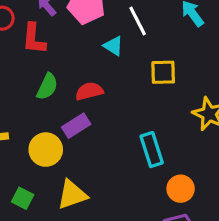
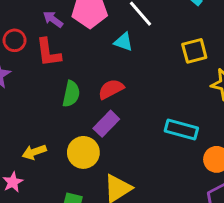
yellow square: (163, 72) -> (194, 51), moved
cyan rectangle: (152, 150) -> (181, 129), turned -44

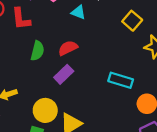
yellow square: (194, 51) -> (132, 21), turned -36
yellow circle: (83, 152) -> (45, 110), moved

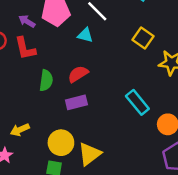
purple rectangle: (64, 74) -> (76, 102), turned 36
cyan rectangle: (121, 80) -> (137, 102), turned 40

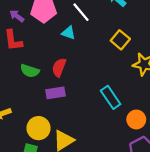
red semicircle: (78, 74) -> (59, 67), turned -42
green semicircle: (46, 80) -> (30, 71), turned 96

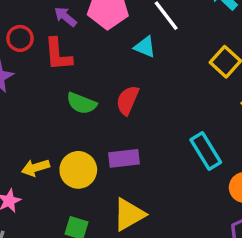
purple rectangle: (55, 93) -> (124, 158), moved
yellow circle: (39, 128) -> (78, 170), moved

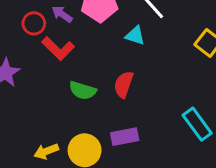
red circle: (20, 38) -> (34, 23), moved
red L-shape: (58, 54) -> (58, 48), turned -36

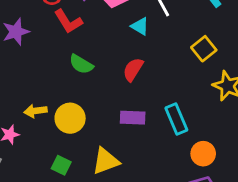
red semicircle: (124, 84) -> (133, 69), moved
purple rectangle: (125, 137) -> (133, 118), moved

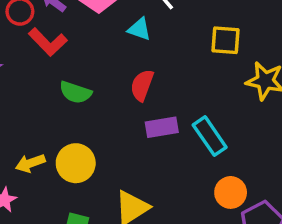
yellow square: (204, 49) -> (226, 40), turned -35
purple rectangle: (133, 118) -> (162, 127), moved
orange circle: (203, 154) -> (231, 192), moved

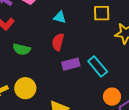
cyan triangle: (139, 29) -> (60, 17), moved

